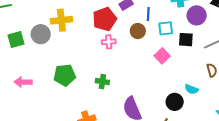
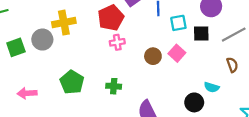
brown circle: (138, 31) -> (153, 56), moved
green pentagon: (65, 75) -> (72, 82), turned -30

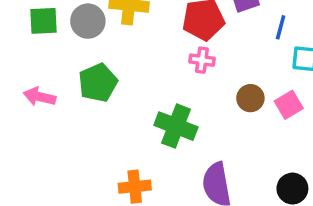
green pentagon: (72, 82) -> (98, 83), moved
green cross: (114, 86) -> (176, 126), size x1.6

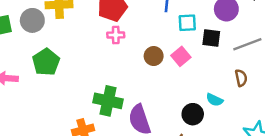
green cross: (176, 126) -> (108, 101), moved

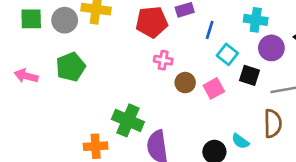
cyan square: (187, 23) -> (227, 54), turned 30
pink cross: (116, 35) -> (163, 60), moved
brown semicircle: (241, 78) -> (273, 123), size x1.5

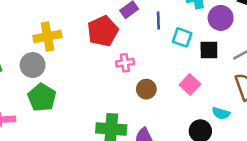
gray circle: (65, 20) -> (33, 65), moved
brown circle: (185, 83) -> (146, 89), moved
pink square: (214, 88) -> (190, 84), moved

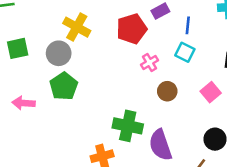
yellow cross: (47, 36) -> (77, 27), turned 32
cyan square: (182, 37) -> (185, 52), moved
pink cross: (125, 63) -> (150, 63), turned -30

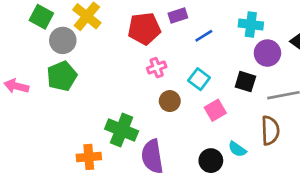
blue line: (188, 25) -> (204, 36), turned 42
green square: (18, 48) -> (41, 17), moved, turned 30
cyan square: (185, 52) -> (199, 79), moved

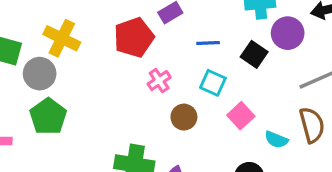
blue line: (204, 36) -> (208, 43), moved, turned 42
black square: (245, 82) -> (254, 54), moved, turned 30
cyan semicircle: (237, 149) -> (276, 140), moved

